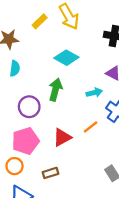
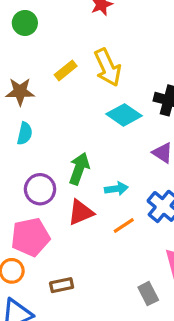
cyan diamond: (66, 58) -> (124, 115), moved
cyan arrow: (94, 93) -> (116, 189), moved
red triangle: (62, 137) -> (81, 212), moved

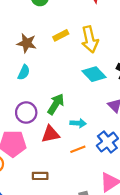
brown rectangle: (62, 285) -> (40, 176), moved

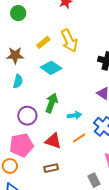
cyan diamond: (94, 74) -> (51, 68), moved
red triangle: (50, 134) -> (53, 141), moved, turned 42

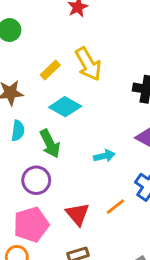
green arrow: (52, 103) -> (50, 144), moved, turned 138
cyan arrow: (74, 115) -> (104, 156), moved
red triangle: (53, 141) -> (78, 214), turned 36

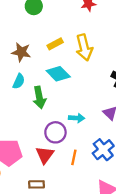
purple circle: (36, 180) -> (55, 132), moved
orange line: (115, 207) -> (74, 157), turned -56

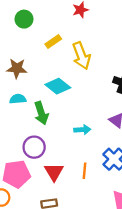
yellow rectangle: (55, 44) -> (53, 42), moved
cyan semicircle: (19, 81) -> (18, 99), turned -112
purple circle: (55, 132) -> (34, 147), moved

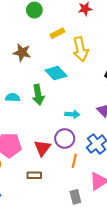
cyan semicircle: (18, 99) -> (13, 97), moved
purple circle: (34, 147) -> (65, 138), moved
orange line: (85, 171) -> (74, 161), moved

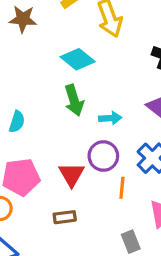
brown star: (22, 53) -> (23, 19), moved
green arrow: (38, 95) -> (74, 100), moved
cyan semicircle: (13, 97) -> (17, 122), moved, turned 112

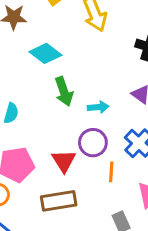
cyan diamond: (78, 59) -> (45, 53), moved
brown rectangle: (65, 217) -> (59, 201), size x1.6

